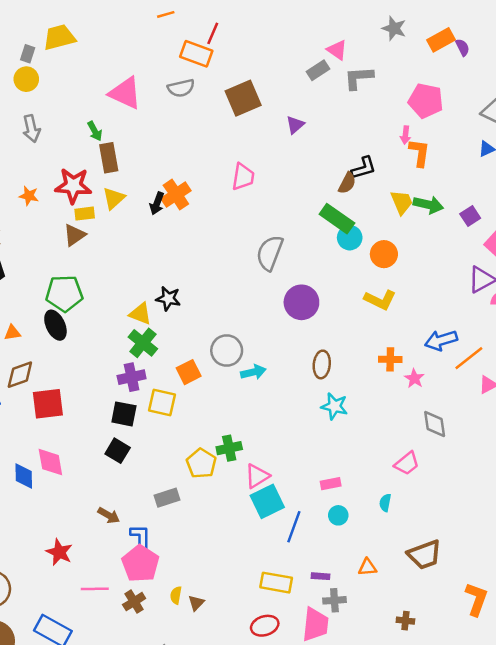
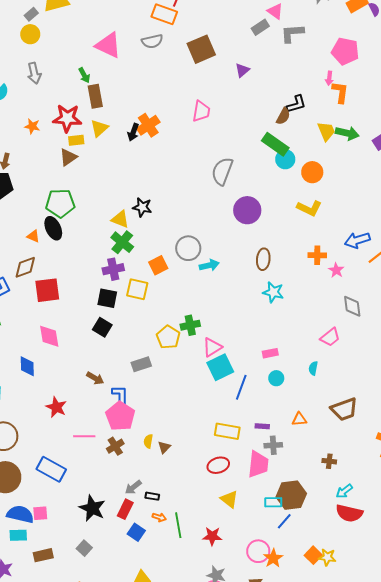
gray rectangle: (28, 54) -> (31, 14), turned 32
orange triangle: (12, 333) -> (33, 236), moved, turned 32
blue diamond: (24, 476) -> (27, 366), moved

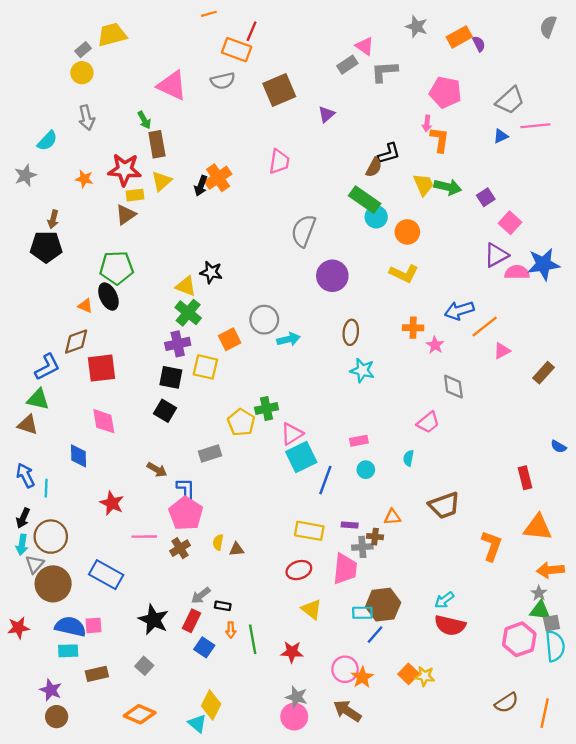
brown triangle: (164, 447) -> (237, 549), turned 40
brown cross: (329, 461) -> (375, 537), moved
orange arrow: (159, 517) -> (231, 630), turned 72

